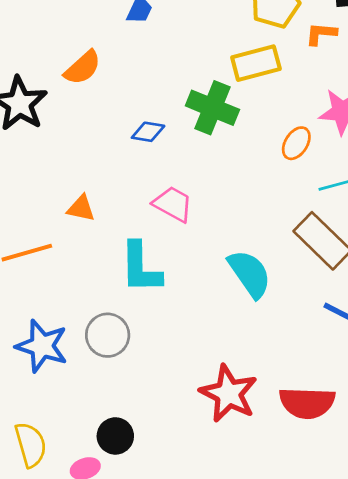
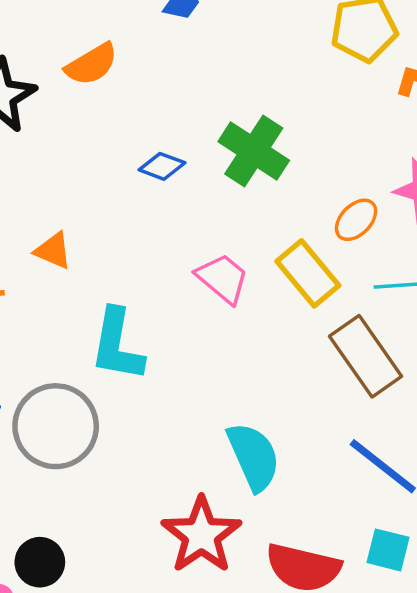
yellow rectangle: (256, 63) -> (308, 273), moved, turned 54
pink trapezoid: (173, 204) -> (222, 278), moved
cyan semicircle: (250, 274) -> (254, 457), moved
gray circle: (108, 335) -> (56, 426), size x1.4

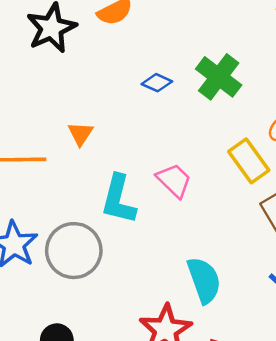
orange triangle: (53, 251) -> (81, 134), turned 36
pink trapezoid: (222, 278) -> (174, 180), moved

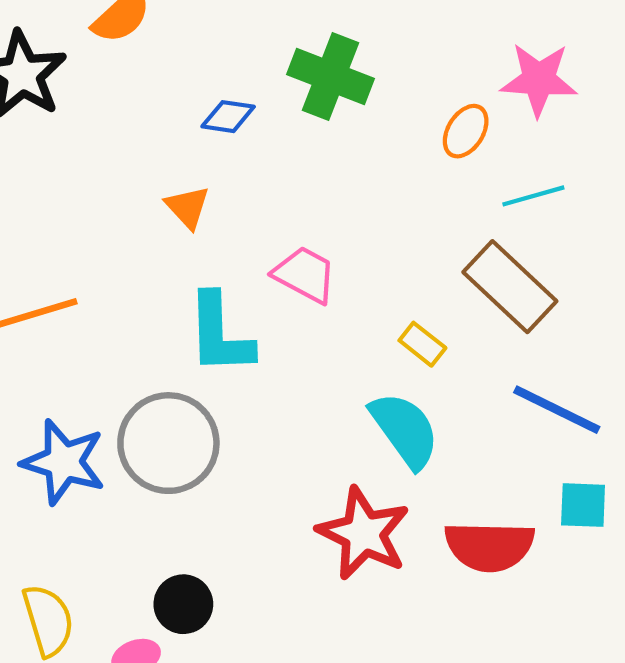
orange triangle: (81, 134) -> (187, 207), moved
yellow rectangle: (249, 161) -> (422, 344), moved, size x0.6

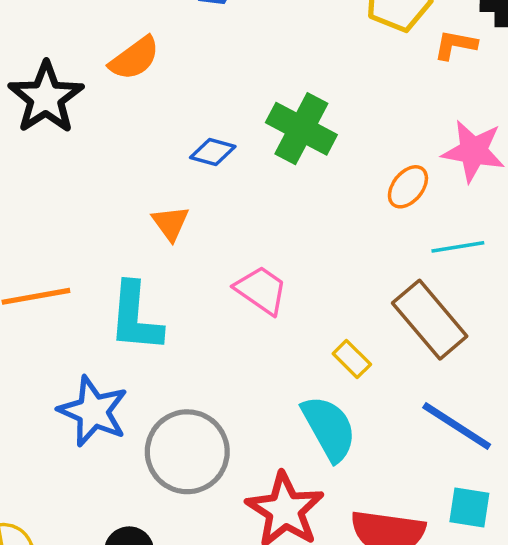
cyan L-shape: (220, 334) -> (135, 317), moved
gray circle: (168, 443) -> (187, 452), moved
blue star: (64, 462) -> (93, 411), moved

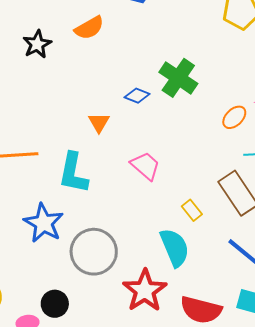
black star: (46, 98) -> (37, 44), size x0.7
blue diamond: (213, 152) -> (137, 96), moved

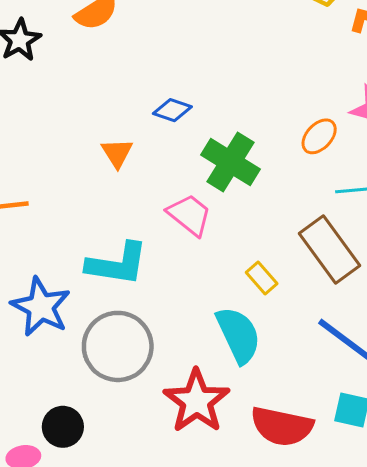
green cross: (178, 78) -> (230, 162), moved
cyan L-shape: (73, 173) -> (117, 264), moved, turned -90

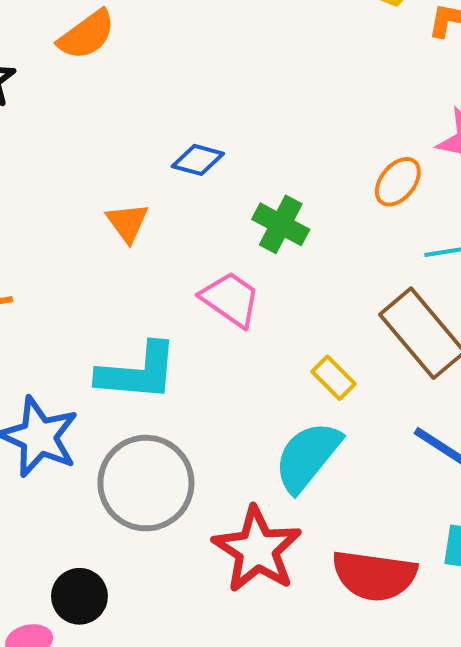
green cross: (230, 162) -> (281, 224), size x0.7
cyan semicircle: (238, 335) -> (307, 457), turned -112

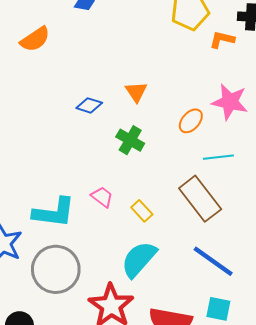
orange triangle: (127, 223) -> (136, 92), moved
pink trapezoid: (230, 299) -> (102, 197), moved, size x0.7
yellow rectangle: (334, 378) -> (142, 211), moved

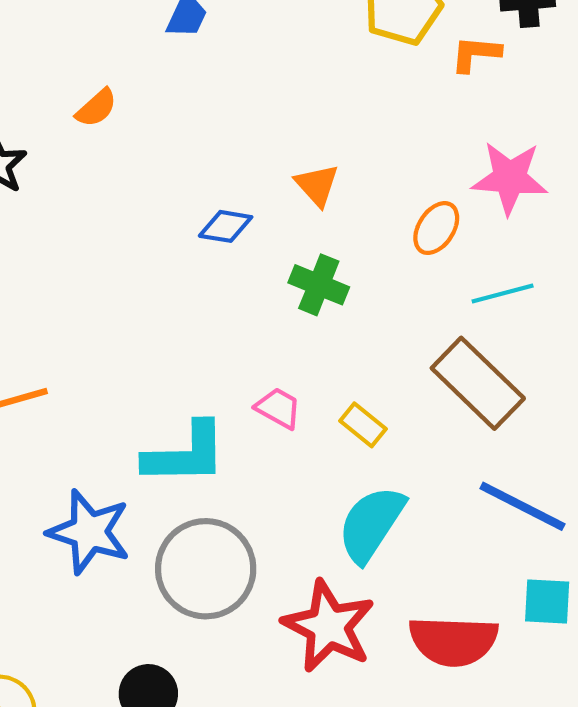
orange semicircle: (35, 39) -> (96, 108), size x0.7

